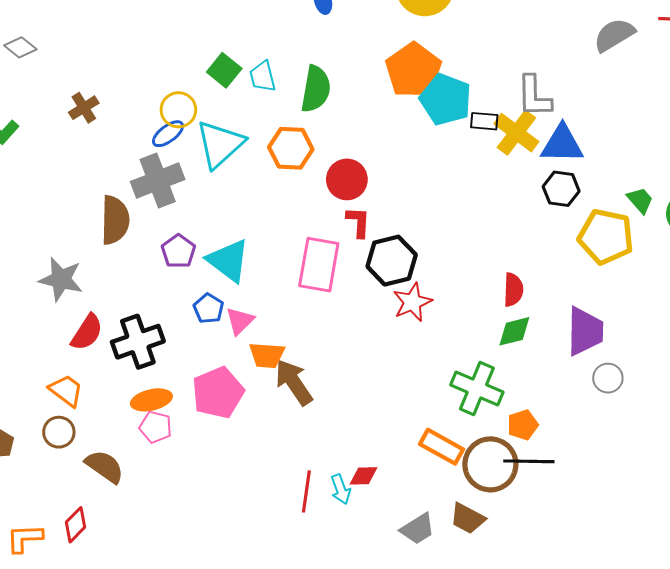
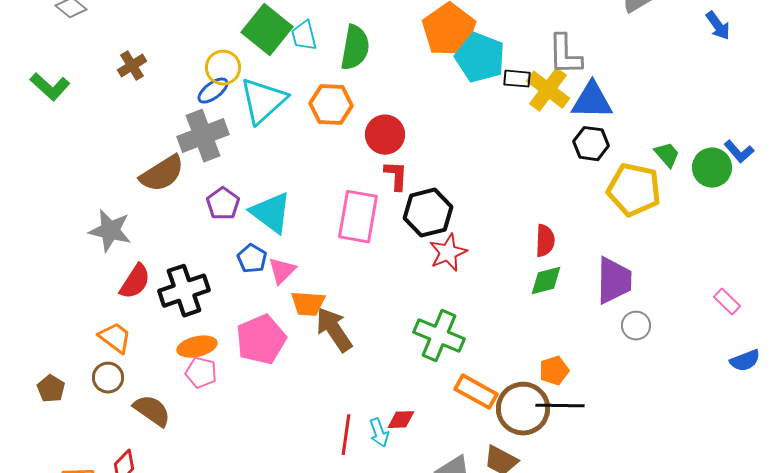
green square: (224, 70) -> (267, 30), size x1.5
brown semicircle: (115, 220) -> (162, 174), turned 57
green cross: (477, 388) -> (439, 336), moved

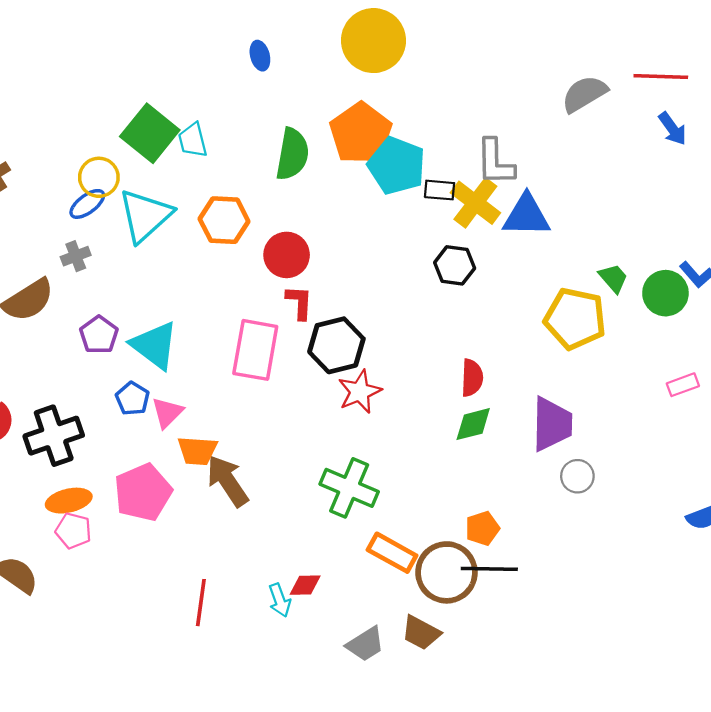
green semicircle: (355, 48) -> (292, 154), moved
gray cross: (203, 136) -> (76, 256), size x0.5
black hexagon: (591, 144) -> (455, 265), moved
pink rectangle: (727, 302) -> (683, 385), moved, turned -64
red line: (346, 435) -> (201, 603), moved

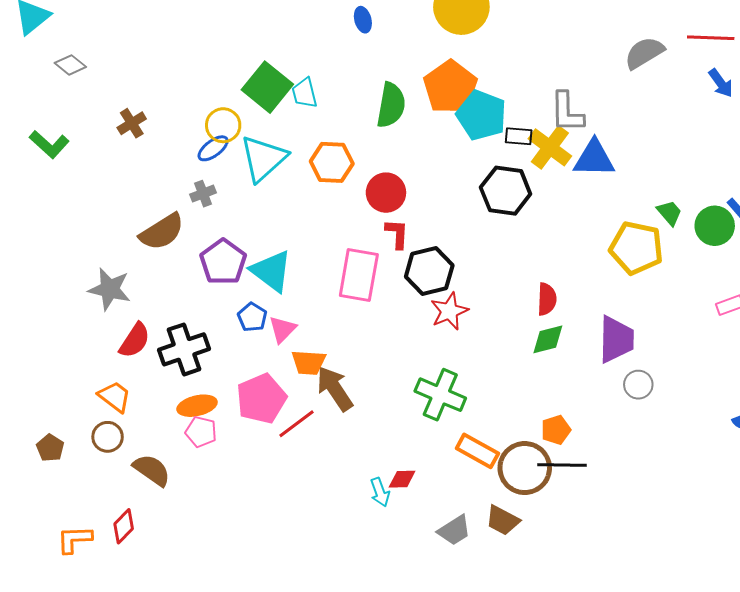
black hexagon: (455, 265) -> (506, 191), moved, size x1.4
purple pentagon: (99, 335) -> (223, 262), size x1.4
red line: (201, 603) -> (297, 424), moved, turned 45

